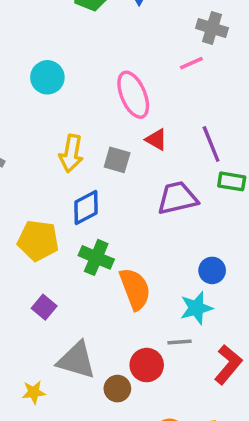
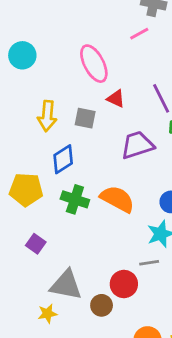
orange semicircle: (135, 289) -> (117, 199), moved, turned -36
yellow star: (34, 392) -> (47, 314), moved

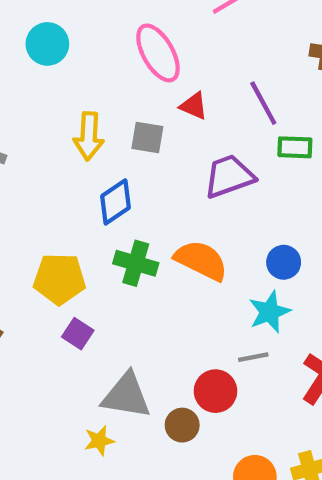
yellow pentagon: (26, 190) -> (59, 279), moved

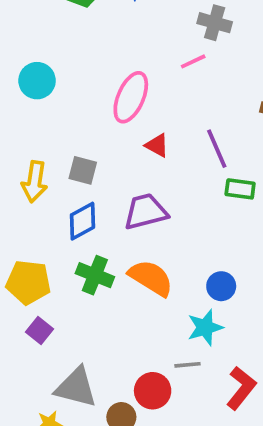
pink ellipse: (158, 53) -> (131, 97), turned 48
yellow arrow: (89, 136) -> (35, 182), moved
gray square: (147, 137) -> (83, 170), moved
purple trapezoid: (229, 176) -> (145, 212), moved

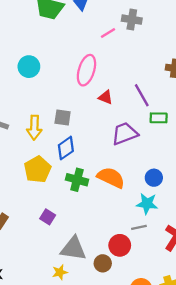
pink line: (193, 61) -> (108, 33), moved
purple trapezoid: (145, 212) -> (125, 134), moved
yellow pentagon: (28, 282) -> (38, 169), moved, turned -30
cyan star: (205, 327) -> (147, 204), turned 30

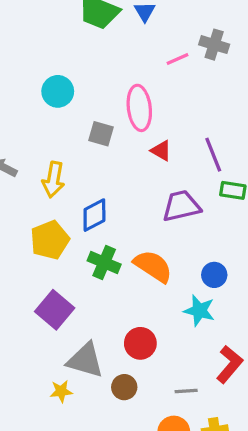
pink ellipse: (86, 70) -> (139, 108), turned -32
gray square: (63, 118) -> (101, 134), moved
purple square: (48, 217) -> (55, 310), size x1.6
gray line: (139, 227) -> (186, 391), moved
red circle: (120, 245) -> (140, 343), moved

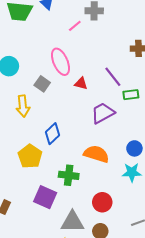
gray square: (101, 134) -> (42, 84), turned 35
yellow arrow: (53, 180) -> (23, 106), moved
green cross: (104, 263) -> (69, 175), moved

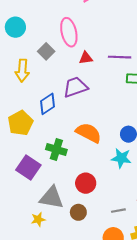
purple line: (113, 77) -> (120, 57), turned -60
red triangle: (81, 83) -> (86, 58), turned -32
purple trapezoid: (103, 113) -> (75, 87), moved

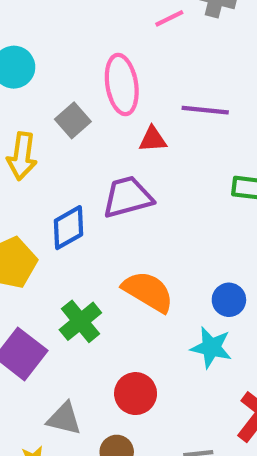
purple line: (120, 57) -> (205, 110), moved
green cross: (56, 150) -> (80, 321), turned 30
gray triangle: (52, 198) -> (64, 419), size x0.7

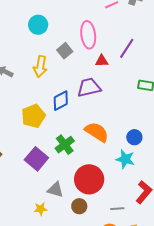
purple line: (205, 110) -> (127, 48), turned -65
red circle: (136, 394) -> (89, 179), size x1.5

